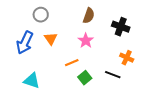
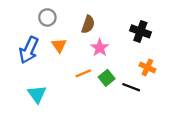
brown semicircle: (89, 16) -> (88, 24), moved
green square: (85, 78) -> (107, 78), moved
cyan triangle: (32, 81) -> (37, 94), turned 36

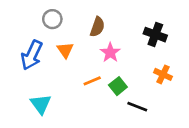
black line: (131, 87) -> (137, 107), moved

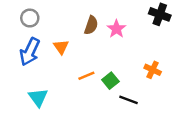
gray circle: (52, 19) -> (30, 18), moved
black cross: (155, 35) -> (160, 14), moved
pink star: (110, 53) -> (116, 29), moved

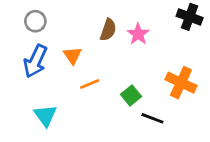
orange cross: (153, 70) -> (181, 83), size x1.5
orange line: (86, 76) -> (90, 84), moved

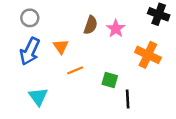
orange cross: (181, 83) -> (148, 55), moved
green square: (131, 95) -> (110, 80), turned -35
black line: (152, 118) -> (128, 99), turned 66

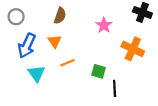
gray circle: (30, 18) -> (16, 17), moved
brown semicircle: (91, 25) -> (60, 16), moved
cyan triangle: (38, 97) -> (36, 73), moved

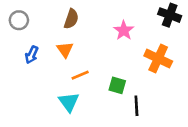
blue arrow: (27, 46) -> (32, 55), size x0.6
cyan triangle: (36, 73) -> (69, 102), moved

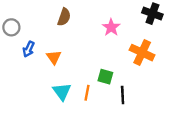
gray circle: (19, 20) -> (11, 27), moved
orange triangle: (65, 50) -> (54, 57), moved
orange line: (80, 75) -> (87, 93), moved, turned -56

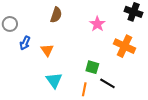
orange line: (87, 93) -> (84, 89), moved
black line: (123, 95) -> (107, 83), turned -56

